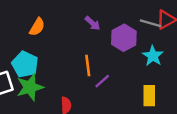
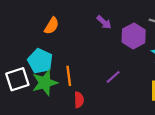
orange line: (88, 65) -> (69, 76), moved

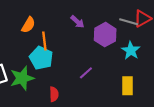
cyan pentagon: (40, 61) -> (41, 58), moved
orange line: (69, 76) -> (44, 41), moved

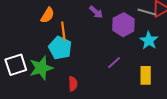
purple line: (86, 73) -> (114, 63), moved

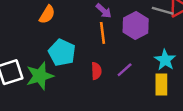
orange line: (63, 31) -> (102, 33), moved
cyan star: (149, 40) -> (165, 60), moved
red semicircle: (73, 84) -> (96, 71), moved

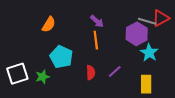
purple hexagon: (136, 26) -> (137, 34), moved
cyan star: (165, 60) -> (149, 53), moved
green star: (40, 76) -> (42, 77), size x0.6

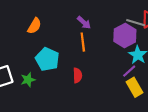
purple line: (115, 71) -> (129, 71), moved
yellow rectangle: (146, 84) -> (135, 87), turned -30

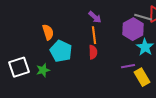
orange semicircle: (34, 26) -> (48, 32), moved, turned -49
purple line: (129, 71) -> (128, 66), moved, turned 32
red semicircle: (77, 75) -> (93, 52), moved

